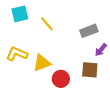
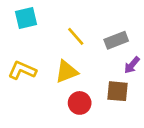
yellow line: (47, 24) -> (76, 36), moved
yellow triangle: (42, 63) -> (67, 72), moved

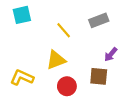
gray rectangle: (116, 40) -> (99, 20), moved
yellow L-shape: (22, 70) -> (22, 77), moved

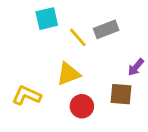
cyan square: (22, 15) -> (47, 19), moved
gray rectangle: (99, 20) -> (106, 29), moved

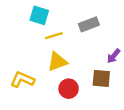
cyan square: (47, 19) -> (39, 15), turned 30
yellow line: (78, 37) -> (54, 36), moved, turned -66

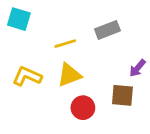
cyan square: (39, 15) -> (19, 19), moved
yellow L-shape: (22, 80) -> (27, 76), moved

